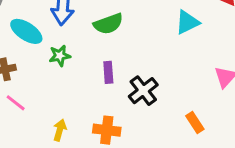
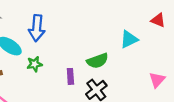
green semicircle: (108, 24) -> (97, 61), moved

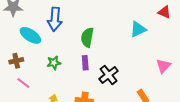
green semicircle: (97, 61) -> (87, 37), moved, turned 120
green star: (35, 64) -> (54, 63), moved

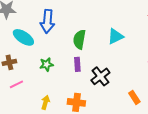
cyan triangle: (138, 29) -> (115, 36), moved
pink line: (23, 83) -> (16, 84), turned -64

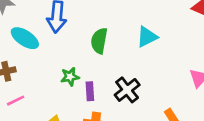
green star: (46, 64) -> (70, 77), moved
purple rectangle: (77, 64) -> (90, 91), moved

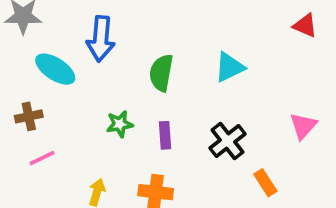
black cross: (127, 90) -> (228, 141), moved
purple rectangle: (90, 91) -> (165, 135), moved

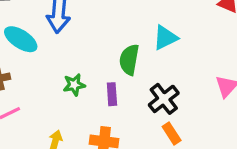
green semicircle: (161, 73) -> (129, 60), moved
orange rectangle: (265, 183) -> (172, 133), moved

